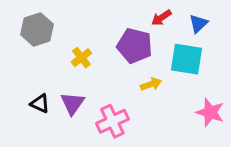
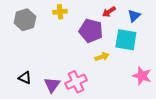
yellow cross: (81, 58) -> (60, 12), moved, turned 32
black triangle: (40, 103) -> (25, 78), moved
purple triangle: (73, 103) -> (52, 85), moved

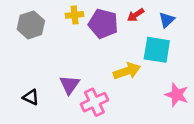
purple pentagon: (91, 31) -> (103, 24), moved
yellow arrow: (102, 57) -> (127, 71), size x1.5
purple triangle: (52, 85) -> (70, 85), moved

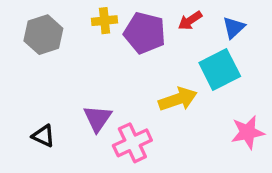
cyan square: (157, 50) -> (220, 69), turned -36
pink star: (177, 95) -> (248, 132), turned -30

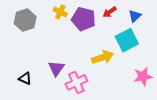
yellow cross: (105, 21) -> (60, 12), turned 32

